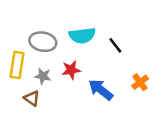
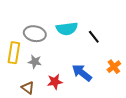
red star: (71, 70) -> (55, 82), moved
brown triangle: (32, 98) -> (28, 88), moved

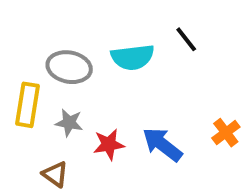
black line: (94, 37) -> (186, 39), moved
red star: (55, 82) -> (109, 144), moved

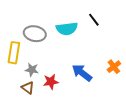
gray star: (69, 123) -> (32, 70), moved
red star: (109, 144) -> (51, 82), moved

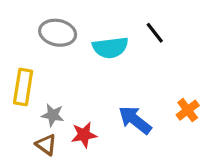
gray ellipse: (35, 34) -> (58, 33), moved

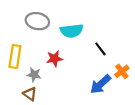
black line: (155, 33) -> (100, 49), moved
blue arrow: (135, 120) -> (100, 84), moved, turned -80
red star: (84, 135) -> (54, 59), moved

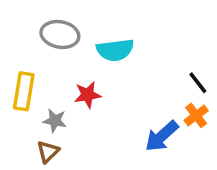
black line: (100, 49) -> (198, 83), moved
brown triangle: (30, 94) -> (48, 152), turned 40

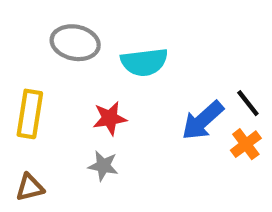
gray star: (55, 121) -> (103, 166), moved
blue arrow: (162, 136) -> (203, 120), moved
brown triangle: (48, 152) -> (30, 187), moved, turned 30

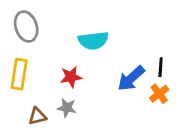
gray ellipse: (75, 43) -> (26, 27), moved, turned 60
black line: (248, 103) -> (161, 67), turned 42
brown triangle: (30, 187) -> (37, 116), moved

